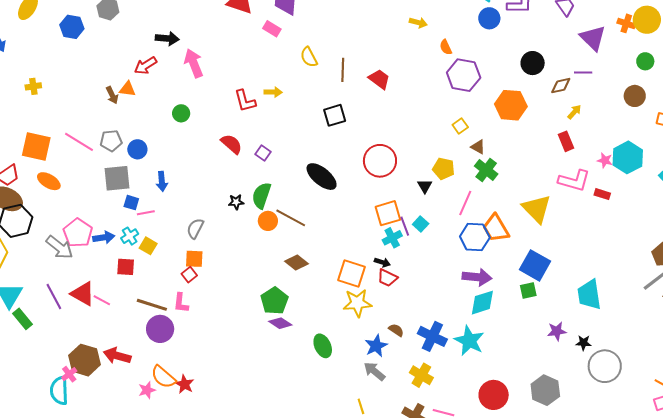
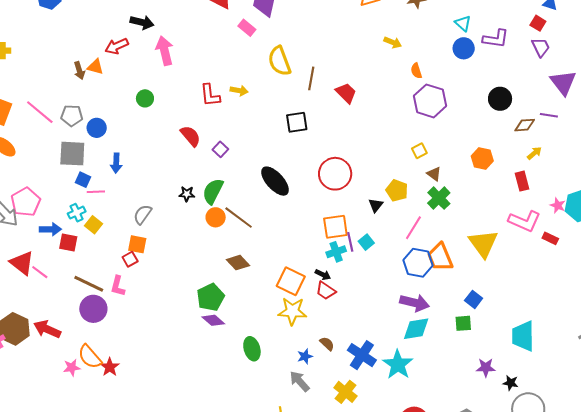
yellow semicircle: (309, 57) -> (279, 61), size x1.4
orange hexagon: (511, 105) -> (482, 159), moved, size x0.7
blue arrow: (104, 237) -> (50, 229), moved
blue square: (535, 265) -> (474, 299), size x0.6
blue star: (376, 346) -> (305, 356), size x0.7

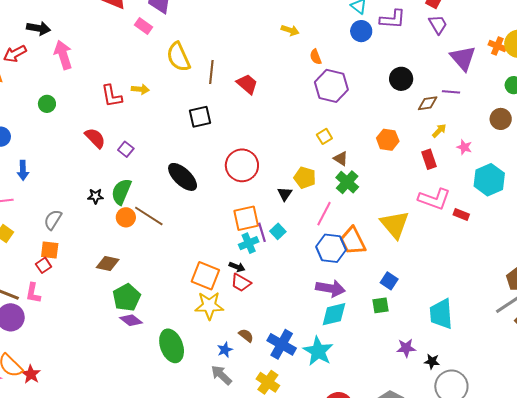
pink star: (558, 205) -> (464, 147), moved
brown diamond: (238, 263) -> (108, 264), moved, turned -30
green ellipse: (252, 349) -> (172, 346), size x1.4

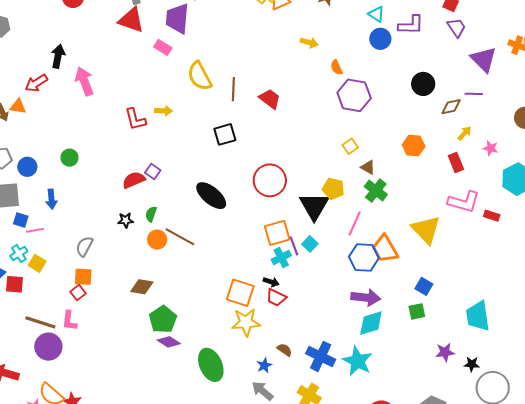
black arrow: (38, 28) -> (58, 56), turned -85
green circle: (47, 104) -> (70, 158), moved
red semicircle: (95, 138) -> (134, 180), moved, turned -65
green semicircle: (121, 192) -> (151, 214), size x0.6
black triangle: (285, 194) -> (314, 206), size x2.0

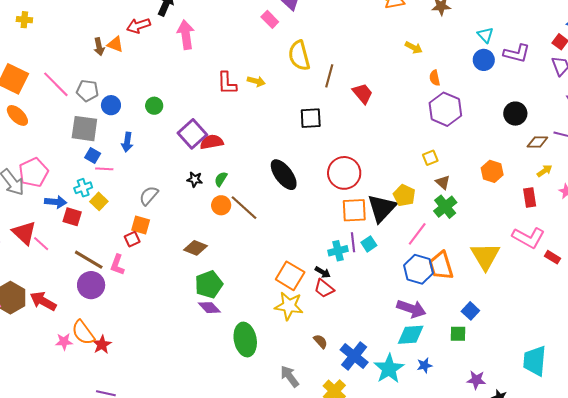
purple square: (153, 172) -> (192, 134), moved, size x1.8
orange square: (277, 233) -> (354, 210), moved
cyan trapezoid: (478, 316) -> (535, 361), moved
blue star: (264, 365) -> (424, 365), moved

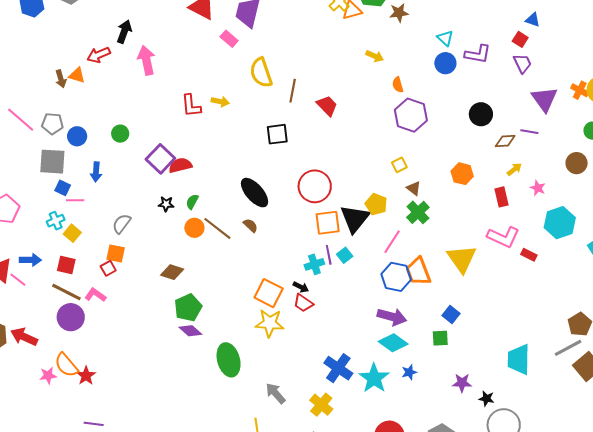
blue arrow: (56, 202) -> (30, 260), moved
red square: (72, 217) -> (66, 265), moved
pink L-shape: (117, 265) -> (95, 295), turned 110
cyan diamond: (411, 335) -> (393, 343), turned 44
brown semicircle: (320, 341) -> (251, 225), moved

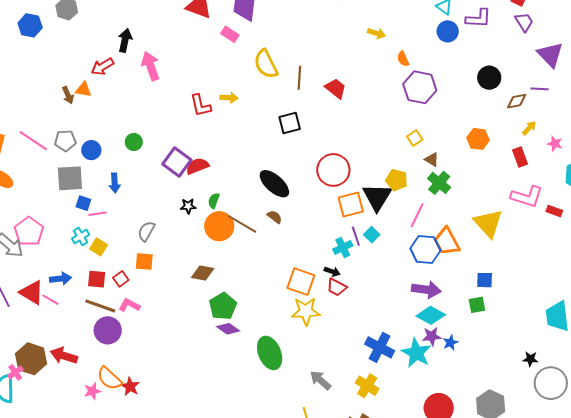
orange circle: (194, 228) -> (219, 226), size x1.5
red square: (108, 268) -> (121, 279), moved
blue square: (451, 314) -> (485, 280), turned -30
purple star: (462, 383) -> (432, 336), moved

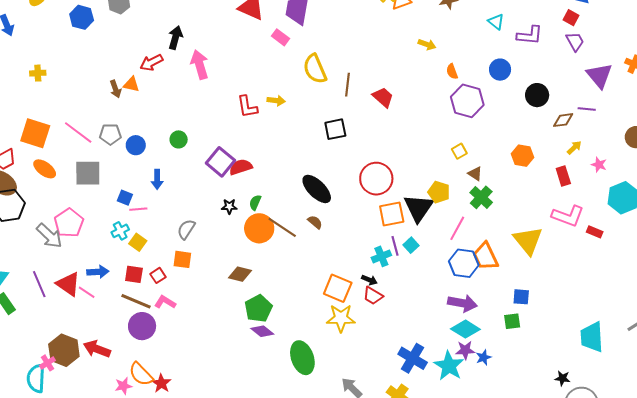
blue circle: (448, 31) -> (500, 70), moved
gray square: (70, 178) -> (88, 173), moved

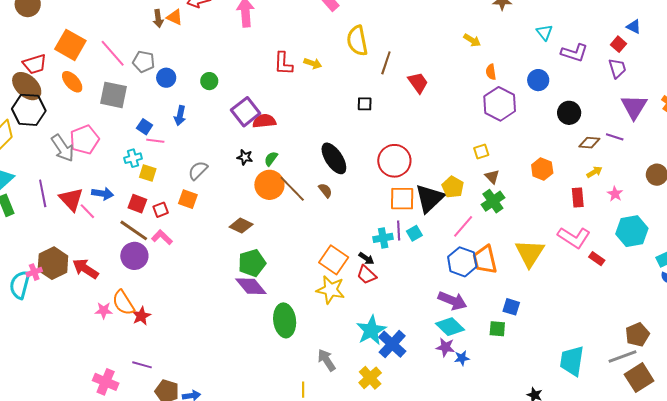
black square: (335, 129) -> (365, 104), size x0.7
yellow square: (138, 242) -> (148, 173), turned -30
purple diamond: (262, 331) -> (251, 286), size x1.4
cyan star: (449, 366) -> (371, 330), moved

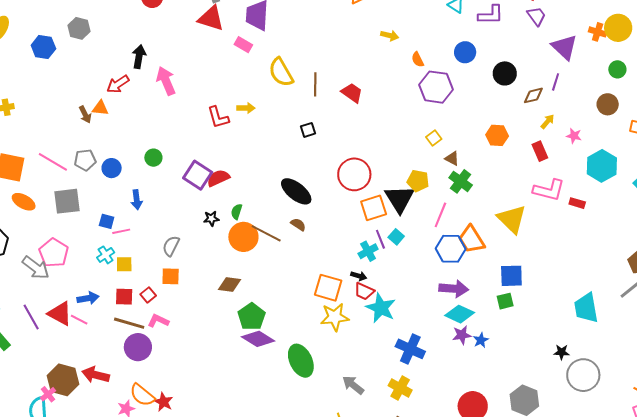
purple line: (615, 137) -> (556, 82), turned -72
blue square: (511, 307) -> (511, 276), size x1.4
cyan star: (371, 330) -> (381, 308), moved

